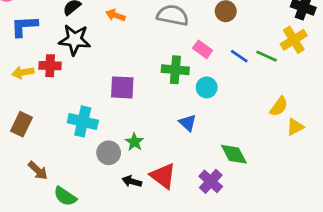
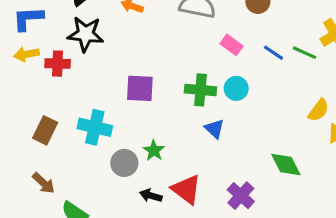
green cross: (175, 70) -> (200, 90), moved
yellow arrow: (23, 72) -> (26, 54), moved
brown rectangle: (21, 124) -> (45, 130), moved
green diamond: (234, 154) -> (286, 165), moved

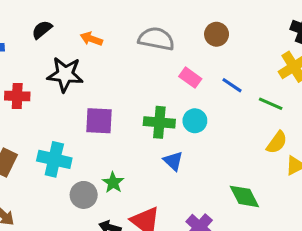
black star: (85, 34) -> (65, 74), moved
green line: (304, 53) -> (271, 104), moved

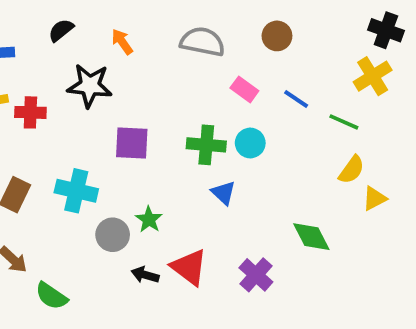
orange arrow: (91, 39) -> (122, 42), turned 35

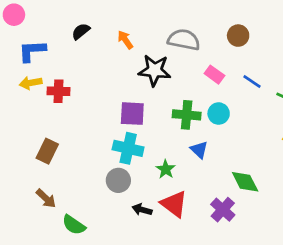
black star: (90, 86) -> (155, 70), moved
cyan cross: (76, 191) -> (128, 148), moved
green star: (149, 219) -> (166, 169), moved
green diamond: (311, 237) -> (245, 182), moved

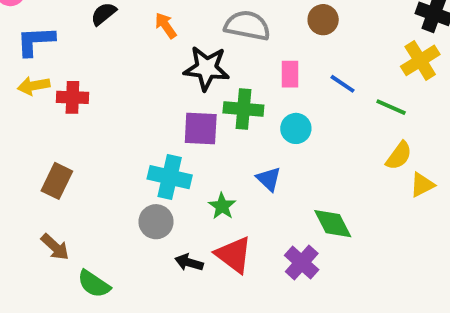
pink rectangle: (214, 75) -> (290, 74), turned 54
purple square: (132, 114) -> (201, 128), moved
green cross: (187, 115) -> (243, 109), moved

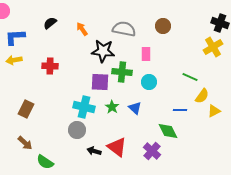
blue line: (342, 84) -> (180, 110), moved, turned -32
red cross: (72, 97) -> (50, 66), moved
green line: (391, 107) -> (190, 77), moved
green star: (222, 206) -> (112, 107), moved

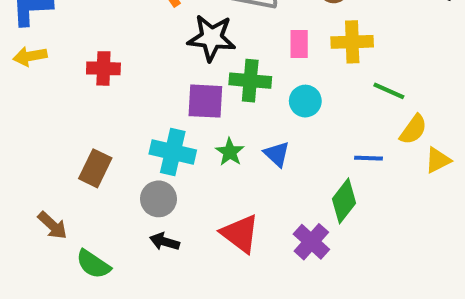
yellow cross: (213, 47) -> (352, 42), moved, turned 30
brown rectangle: (26, 109) -> (95, 168), moved
green diamond: (168, 131) -> (344, 201), turned 65
black arrow: (94, 151) -> (165, 242), moved

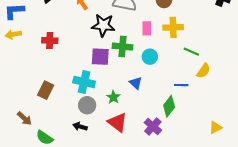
green star: (230, 152) -> (113, 97), moved
yellow triangle: (438, 160) -> (216, 127), moved
gray circle: (158, 199) -> (87, 105), moved

